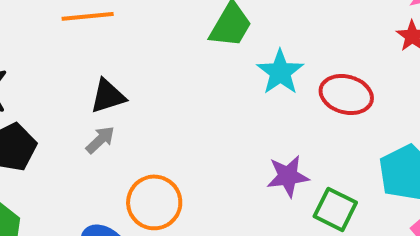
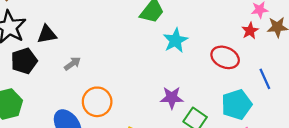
red ellipse: (346, 95) -> (225, 57), moved
black triangle: (108, 96) -> (47, 34), moved

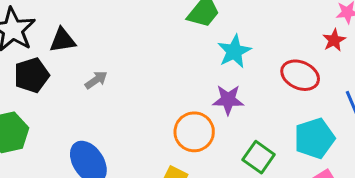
purple star: (172, 98) -> (228, 100), moved
orange circle: (97, 102) -> (194, 132), moved

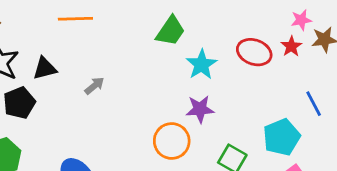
red ellipse: (300, 75) -> (254, 52), moved
gray arrow: (96, 80) -> (94, 86), moved

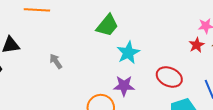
red ellipse: (254, 52) -> (169, 77), moved
gray arrow: (94, 86) -> (56, 61), moved, turned -91

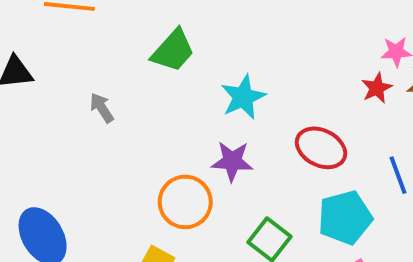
green trapezoid: (107, 25) -> (173, 51), moved

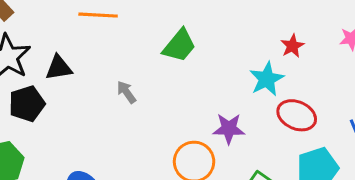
red star: (377, 88) -> (292, 46), moved
cyan star: (243, 97) -> (267, 79), moved

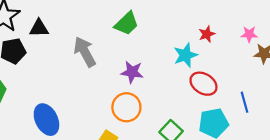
gray arrow: (126, 92) -> (85, 52), size x1.8
purple star: (229, 129) -> (132, 72), moved

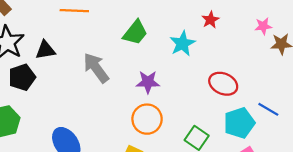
red star: (207, 34) -> (210, 20), moved
cyan star: (185, 55) -> (182, 44), moved
blue line: (245, 102) -> (268, 109), moved, turned -36

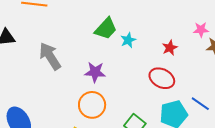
red star: (210, 20) -> (170, 48), moved
green trapezoid: (135, 33) -> (106, 29), moved
cyan star: (182, 44) -> (128, 40), size x0.7

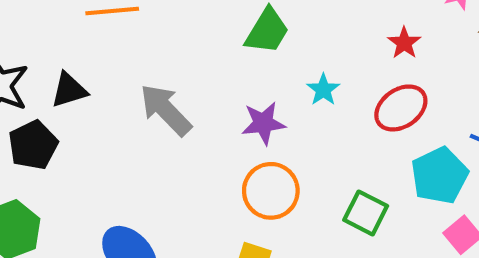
cyan star: (128, 40) -> (323, 90), moved
red ellipse: (162, 78) -> (401, 108), turned -50

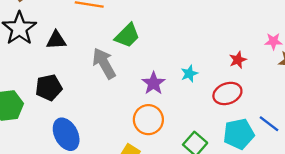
green trapezoid: (267, 31) -> (127, 36), moved
purple star: (263, 123) -> (153, 83), turned 30
black pentagon: (33, 145) -> (49, 88), moved

